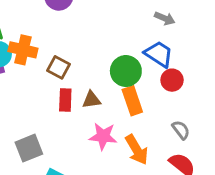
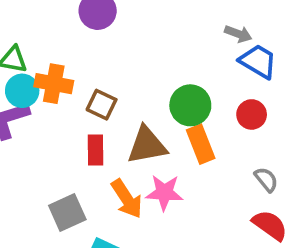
blue trapezoid: (159, 54) -> (258, 61), moved
red rectangle: (65, 100) -> (96, 150), moved
brown triangle: (91, 100) -> (147, 145), size x1.6
orange arrow: (137, 150) -> (127, 199), moved

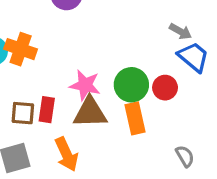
brown square: (102, 105) -> (23, 113), moved, turned -30
red circle: (252, 114) -> (165, 88), moved
pink star: (164, 193) -> (85, 85), moved

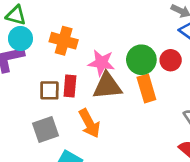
orange cross: (21, 49) -> (64, 41), moved

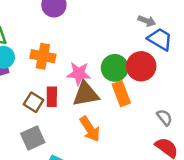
red circle: (171, 60) -> (141, 66), size x1.5
brown square: (49, 90) -> (34, 102), turned 36
orange arrow: (89, 123) -> (90, 129), moved

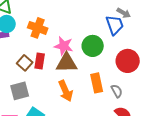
blue trapezoid: (160, 39) -> (115, 25), moved, turned 30
red circle: (141, 66) -> (128, 61), moved
orange rectangle: (121, 94) -> (97, 83), moved
gray semicircle: (164, 117) -> (117, 91), moved

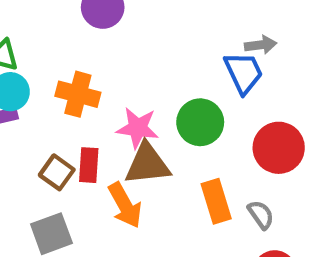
gray arrow: (124, 13) -> (261, 45), turned -32
orange arrow: (66, 91) -> (125, 205), moved

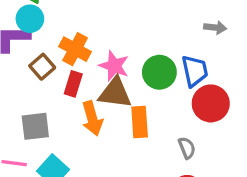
blue trapezoid: (244, 73) -> (195, 71), moved
orange cross: (78, 94) -> (75, 49), moved
brown square: (57, 172) -> (42, 67), moved
orange rectangle: (216, 201) -> (140, 122), moved

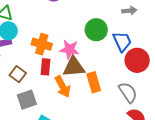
brown square: (42, 67) -> (18, 74), moved
green circle: (159, 72) -> (96, 30), moved
gray semicircle: (187, 148) -> (128, 92), size x1.5

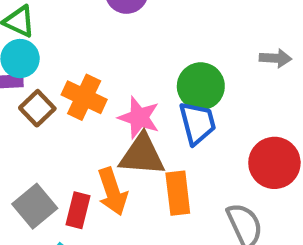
blue trapezoid: (122, 41) -> (197, 123), moved
red rectangle: (45, 67) -> (78, 210), moved
brown square: (18, 74) -> (37, 108), moved
gray square: (27, 100) -> (35, 206), turned -30

